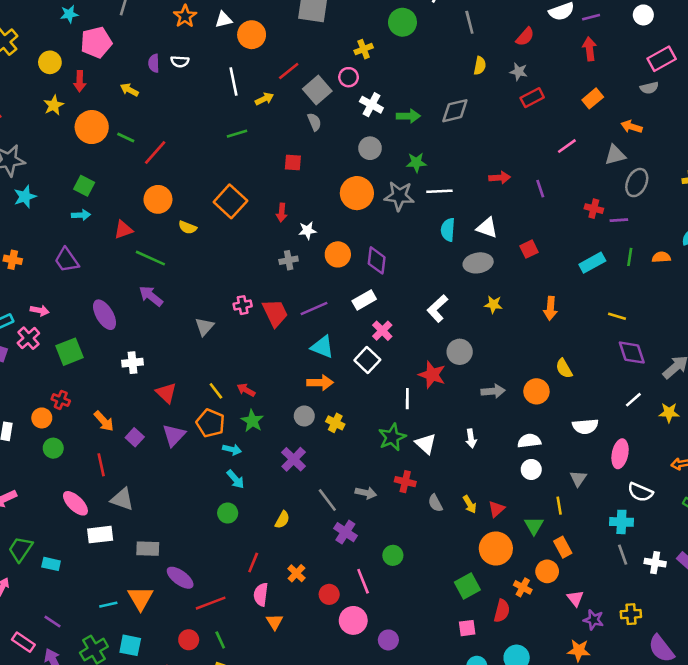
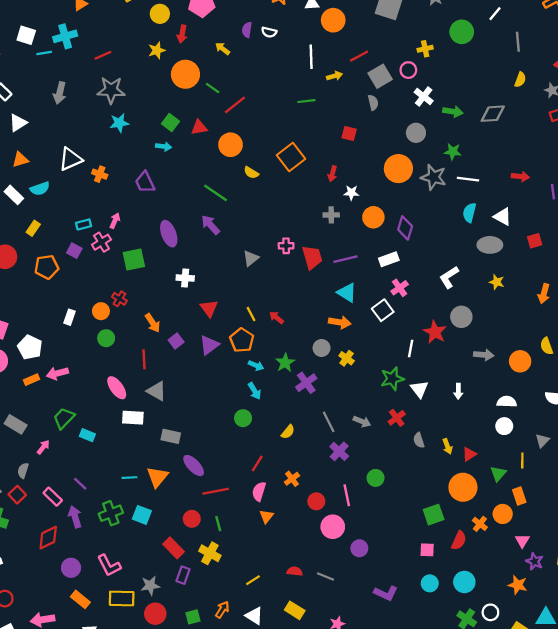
red triangle: (123, 230) -> (199, 127), moved
pink arrow: (40, 310) -> (115, 221), turned -88
green star: (252, 421) -> (285, 363), moved
red cross: (405, 482) -> (397, 418), turned 30

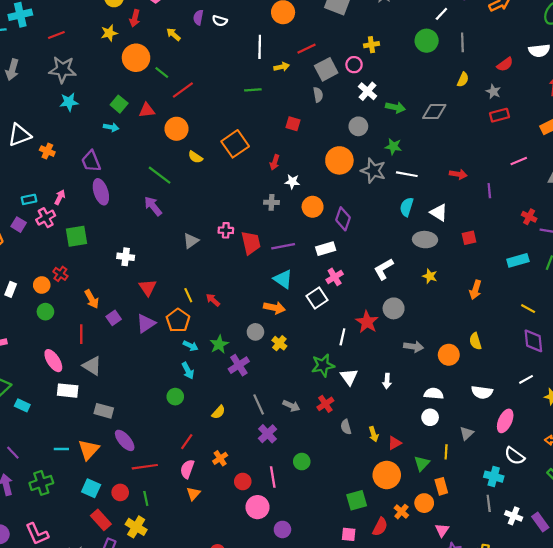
green circle: (462, 32) -> (427, 41), moved
purple ellipse: (169, 234) -> (101, 192), moved
cyan square: (142, 515) -> (91, 488), moved

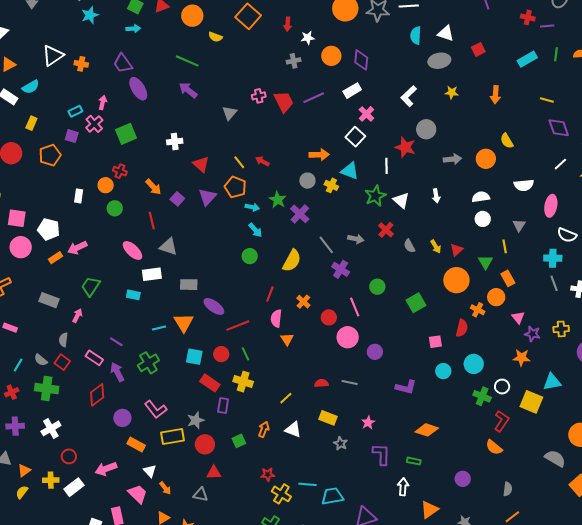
cyan triangle: (283, 279) -> (350, 171), moved
cyan rectangle: (22, 405) -> (133, 295), moved
yellow semicircle: (218, 412) -> (292, 261), size x1.6
green square: (357, 500) -> (416, 303), moved

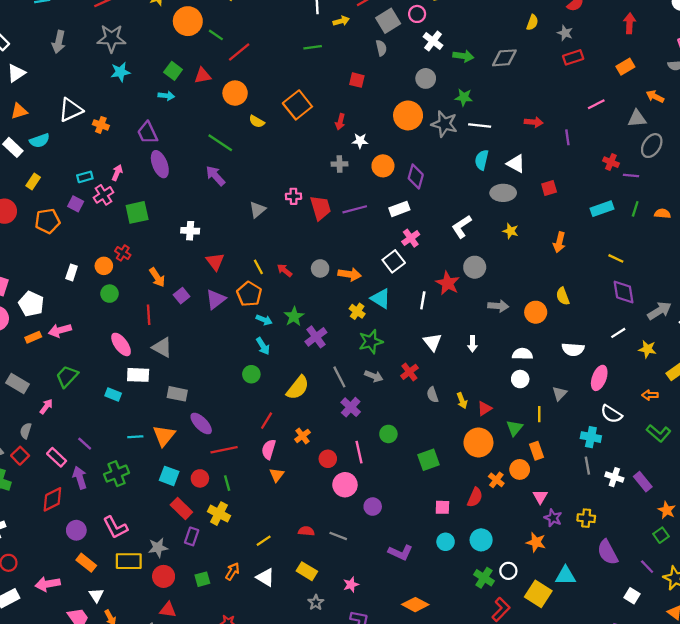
gray circle: (307, 181) -> (320, 268), moved
green star: (375, 196) -> (371, 342), moved

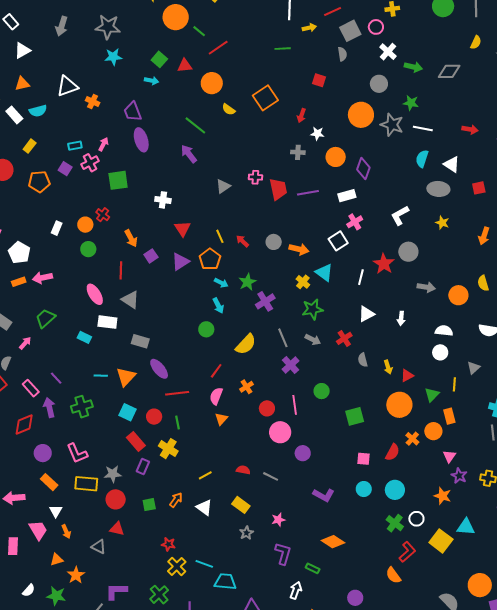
white triangle: (432, 342) -> (366, 314), turned 36

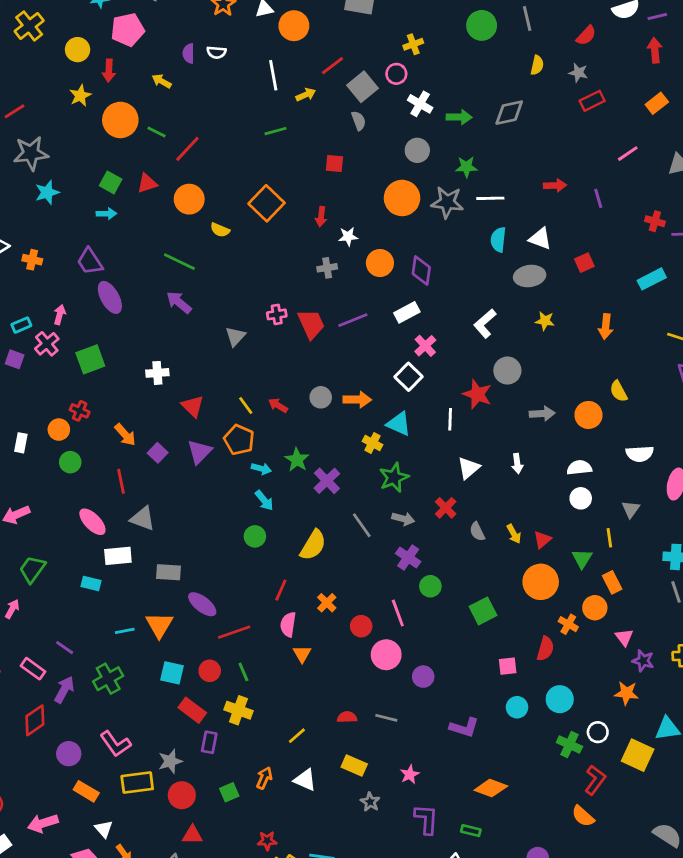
purple cross: (291, 365) -> (408, 557), moved
purple arrow: (49, 408) -> (64, 690), turned 54

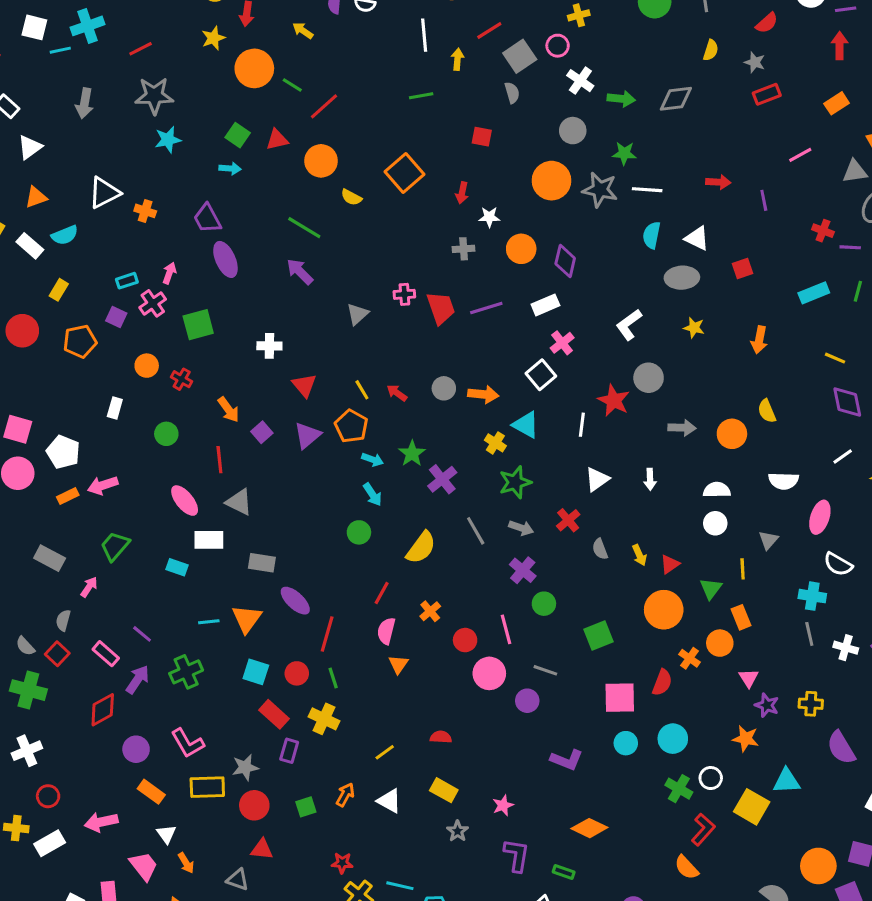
yellow arrow: (306, 95) -> (457, 59), turned -66
orange circle: (59, 430) -> (147, 366), moved
red line: (234, 632) -> (327, 634), turned -60
pink square: (508, 666) -> (620, 698), size x1.6
gray line: (386, 718) -> (545, 670), moved

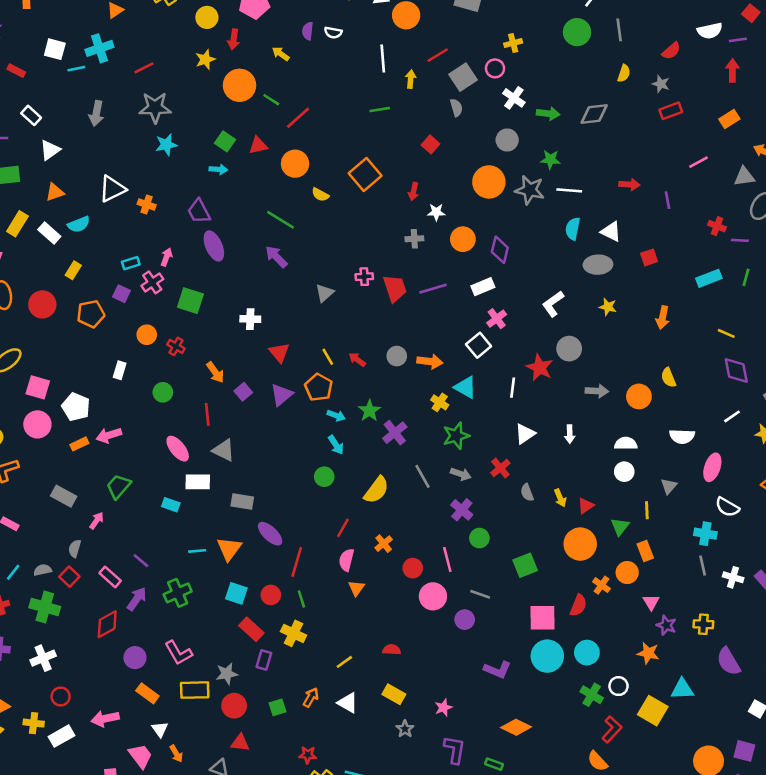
red square: (482, 137) -> (431, 144), turned 30
green square: (198, 325) -> (190, 301), turned 32
gray semicircle: (25, 646) -> (43, 570), turned 120
cyan circle: (626, 743) -> (547, 656), size x1.6

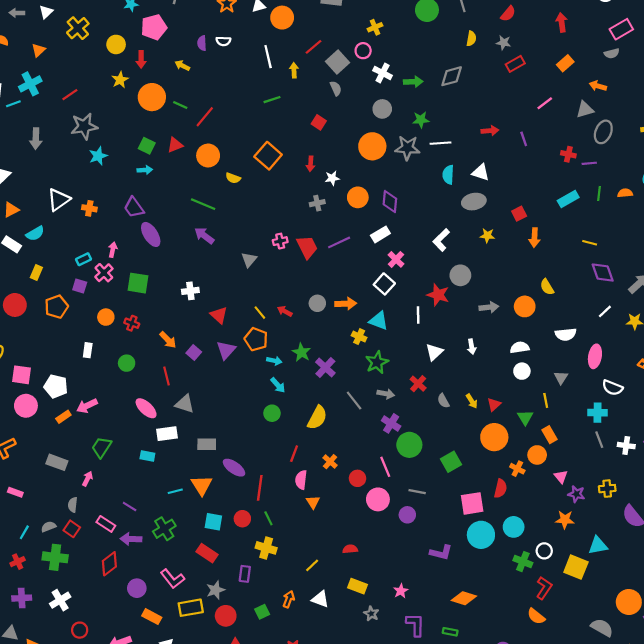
red square: (649, 257) -> (519, 214), moved
green circle: (479, 538) -> (409, 445), size x1.5
purple arrow: (137, 599) -> (131, 539), turned -114
red rectangle: (251, 629) -> (207, 553), moved

